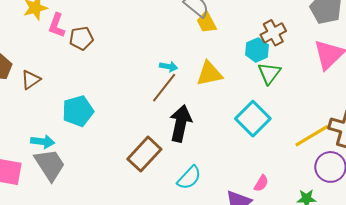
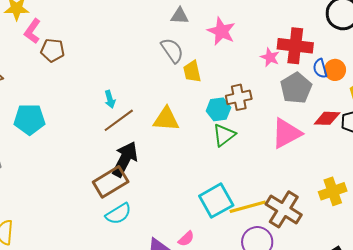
yellow trapezoid: (206, 22) -> (192, 71), moved
cyan arrow: (169, 67) -> (110, 99), moved, turned 48
cyan square: (253, 119) -> (216, 201), moved
brown rectangle: (144, 154) -> (111, 182), moved

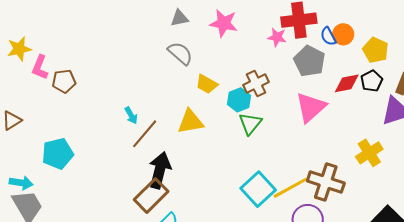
yellow trapezoid: (192, 71) -> (207, 84), moved, turned -35

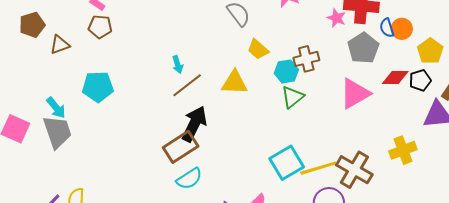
brown pentagon: (64, 81) -> (100, 27), moved
cyan arrow: (21, 183) -> (56, 108), turned 30

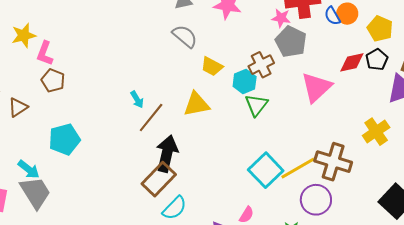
brown pentagon: (100, 27) -> (53, 80), turned 30
gray pentagon: (363, 48) -> (291, 42), moved

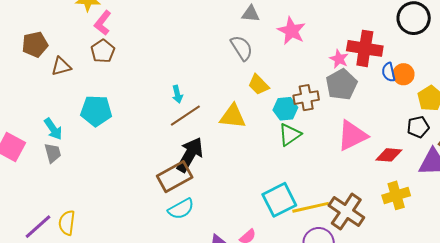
red diamond: (352, 62) -> (389, 155), moved
gray trapezoid: (35, 193) -> (53, 153), size x0.6

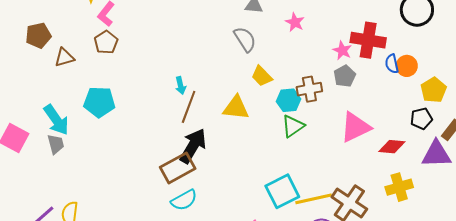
pink star: (292, 31) -> (295, 22), size x0.7
gray pentagon: (341, 84) -> (345, 76), size x0.7
brown line: (185, 116) -> (189, 107), turned -36
cyan arrow: (53, 129) -> (56, 120), size x1.4

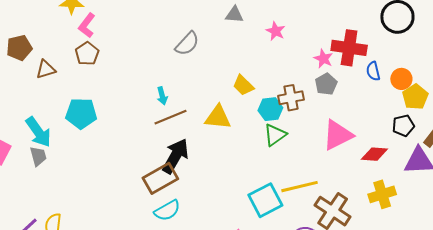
gray semicircle: (245, 39) -> (187, 44), moved, turned 76
orange circle: (407, 66) -> (401, 79), moved
brown line: (189, 107) -> (170, 117), turned 48
yellow line: (314, 199) -> (300, 187), moved

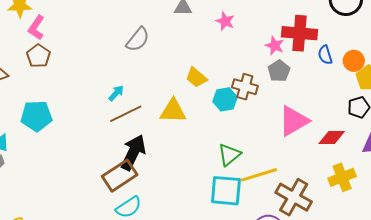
cyan arrow: (162, 96) -> (116, 93), turned -120
brown cross: (291, 98) -> (245, 87), turned 30
green triangle: (275, 135) -> (229, 155), moved
cyan square: (265, 200) -> (226, 191), turned 36

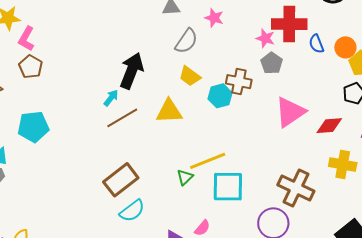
gray semicircle: (138, 39) -> (186, 41), moved
black arrow: (133, 152) -> (132, 71), moved
green triangle: (229, 155) -> (185, 177), moved, size x0.7
yellow line: (259, 175) -> (208, 161), moved
yellow cross: (342, 177) -> (343, 164), turned 36

